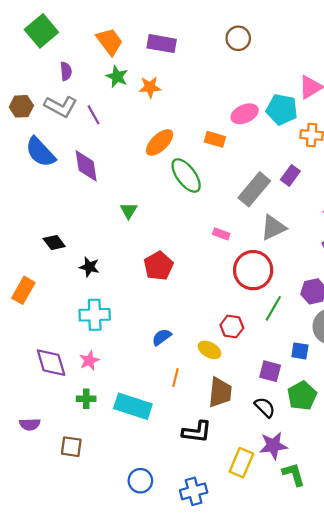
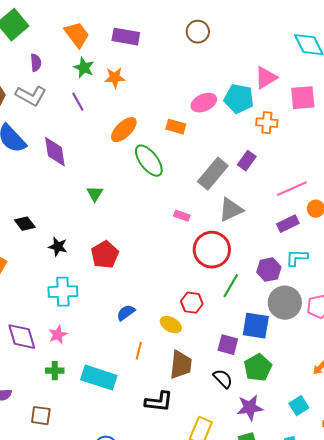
purple line: (94, 115) -> (78, 102), moved
red pentagon: (158, 266) -> (105, 255), moved
blue square: (300, 351) -> (256, 326), size x1.6
purple star: (273, 446) -> (250, 408), moved

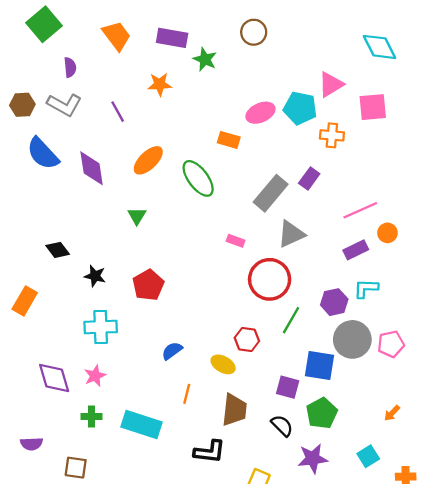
green star: (84, 68) -> (205, 59), moved
orange ellipse: (124, 130) -> (148, 160), moved

